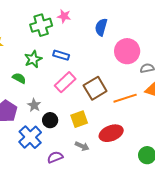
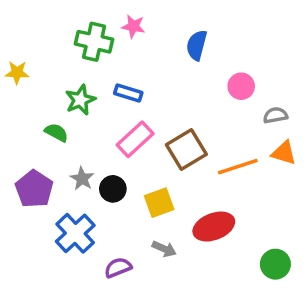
green cross: (41, 25) -> (94, 42), turned 30
pink circle: (127, 51) -> (241, 86), size x0.6
black circle: (50, 120) -> (113, 189), moved

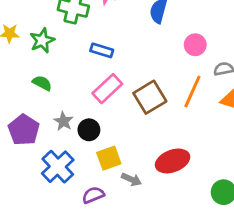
green star: (80, 100) -> (42, 41), moved
orange line: (238, 167) -> (192, 92), moved, turned -48
yellow square: (159, 203) -> (109, 158), moved

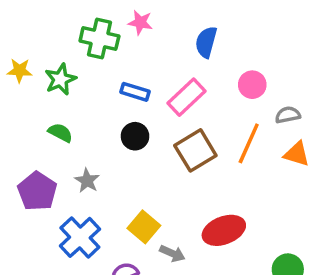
pink rectangle: (107, 89) -> (187, 97), moved
black circle: (89, 130) -> (135, 136), moved
yellow square: (109, 158) -> (144, 227), turned -30

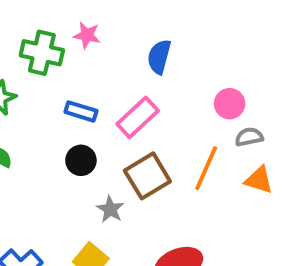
pink circle: (252, 85) -> (230, 104), moved
gray star: (87, 181) -> (110, 209), moved

